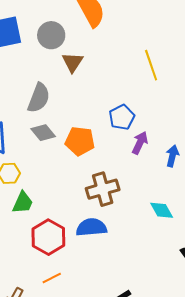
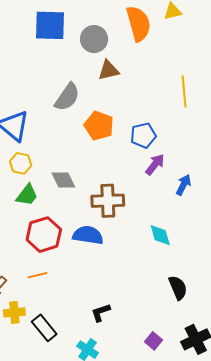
brown triangle: (73, 62) -> (109, 70), turned 30
gray diamond: (43, 133) -> (63, 180), moved
orange pentagon: (80, 141) -> (99, 126), moved

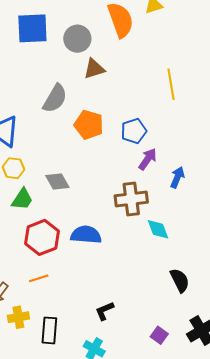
brown cross: (108, 201) -> (131, 199), moved
black rectangle: (44, 328) -> (49, 330), turned 48

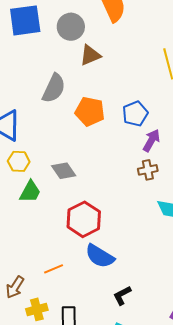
brown cross: (131, 199) -> (148, 170), moved, size x0.6
blue semicircle: (86, 235) -> (100, 256), moved, turned -148
red hexagon: (42, 237) -> (84, 219), moved

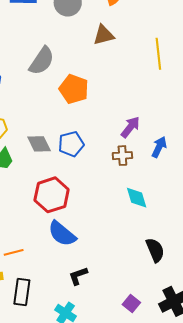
brown triangle: (90, 55) -> (104, 35), moved
blue pentagon: (135, 114) -> (71, 144), moved
orange line: (54, 269) -> (14, 252), moved

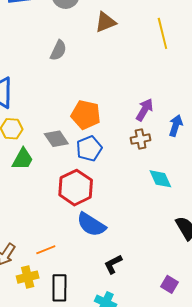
gray semicircle: (42, 61) -> (58, 50), moved, size x0.7
orange pentagon: (74, 89) -> (86, 115), moved
blue pentagon: (71, 144) -> (89, 149), moved

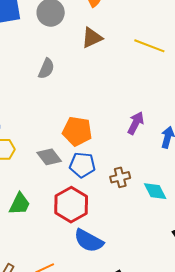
yellow line: (162, 33) -> (149, 46), turned -52
brown cross: (141, 139) -> (120, 177), moved
blue pentagon: (89, 149) -> (82, 165), turned 30
green trapezoid: (23, 159) -> (20, 204), moved

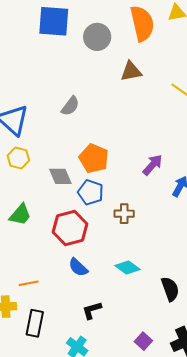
gray semicircle: (46, 69) -> (70, 106), moved
cyan diamond: (155, 191) -> (127, 268), moved, turned -40
blue semicircle: (89, 241) -> (78, 267), size x0.7

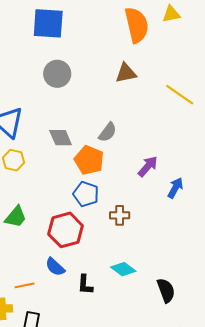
gray circle: (97, 37) -> (57, 74), moved
gray semicircle: (70, 106) -> (108, 132), moved
gray diamond: (60, 176) -> (61, 138), moved
blue semicircle: (78, 267) -> (55, 267), moved
black L-shape: (92, 310) -> (85, 285), moved, turned -70

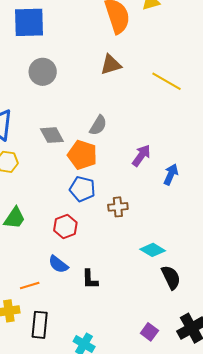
red hexagon: (66, 230) -> (65, 226), size x0.7
cyan diamond: (123, 269) -> (153, 250), moved

